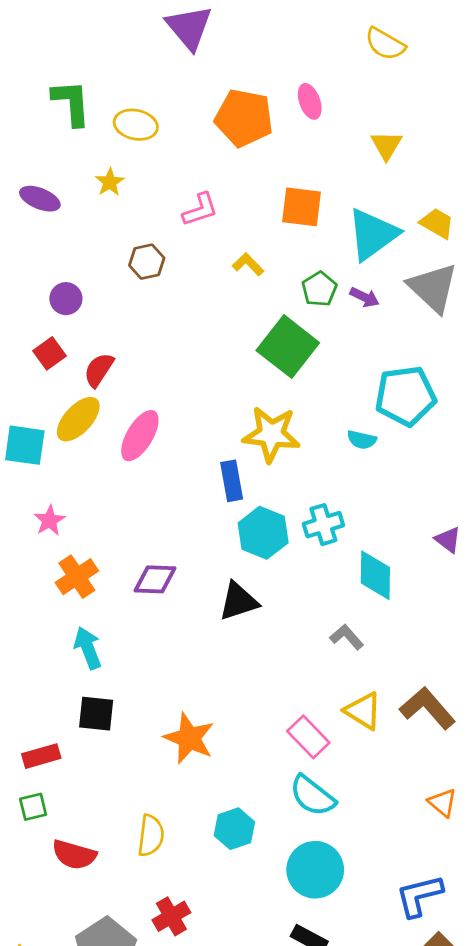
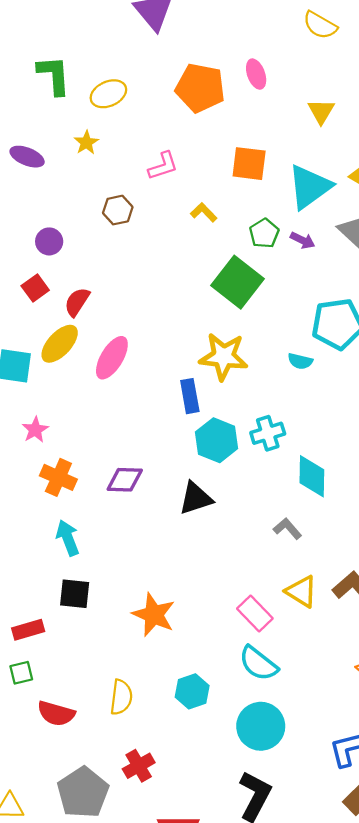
yellow ellipse: (136, 125) -> (108, 94), turned -36
orange cross: (77, 577) -> (58, 477), turned -32

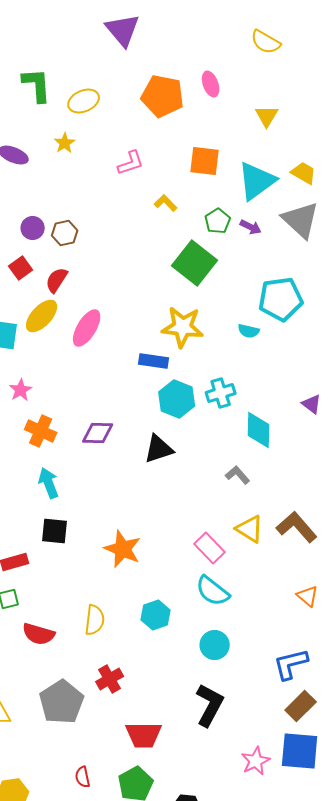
brown hexagon: (118, 210) -> (65, 233), moved
blue rectangle: (190, 396) -> (154, 361), turned -72
cyan circle: (261, 726) -> (215, 645), size x0.7

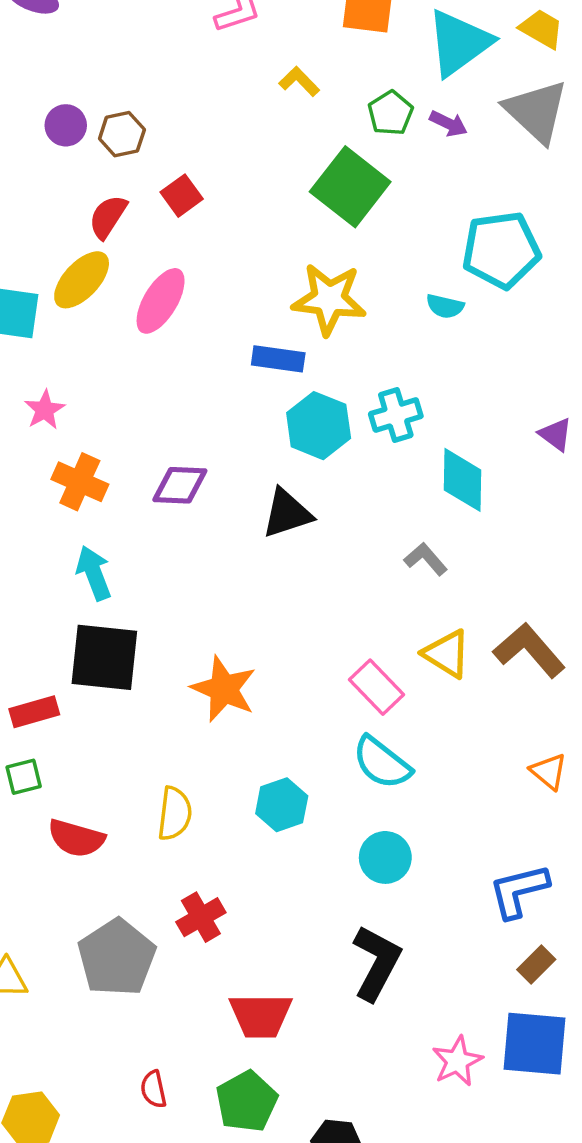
red square: (21, 268) -> (182, 196), moved
black square: (55, 531) -> (104, 657), size x1.5
brown rectangle: (301, 706) -> (536, 965), size x0.7

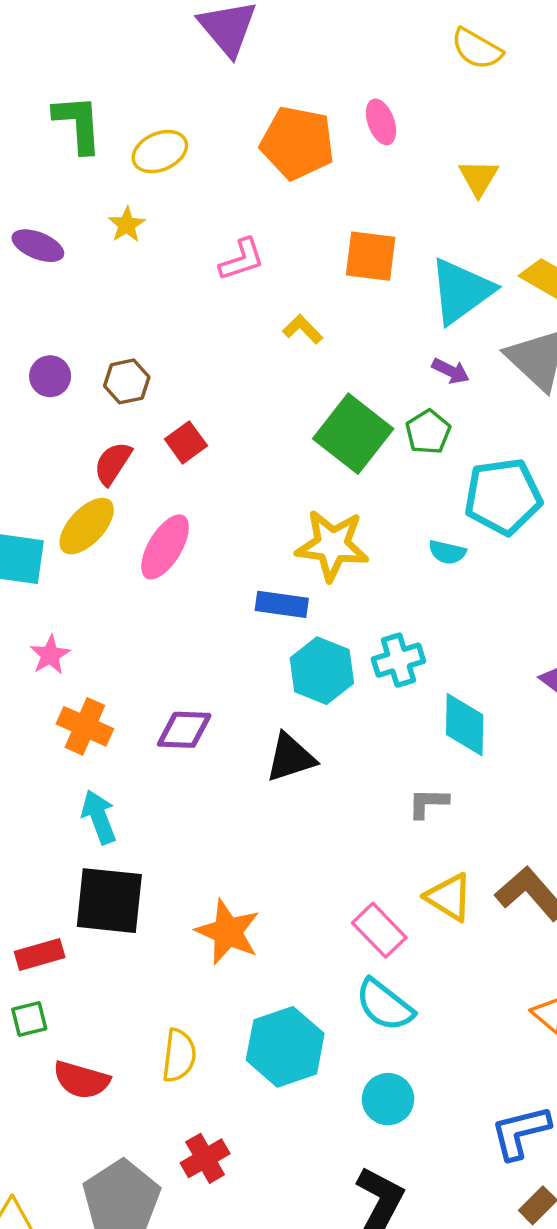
green pentagon: (391, 113) -> (428, 432), moved
purple circle: (66, 125) -> (50, 376), moved
gray L-shape: (426, 559) -> (428, 803), turned -48
cyan hexagon: (282, 805) -> (285, 1047), size x1.5

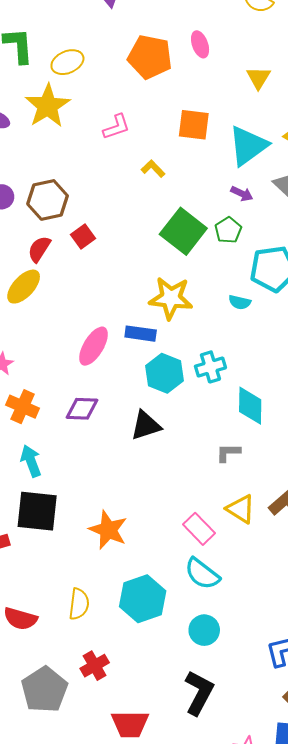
yellow star: (127, 225) -> (48, 106), size x2.0
brown hexagon: (127, 381) -> (48, 200), size x1.5
pink ellipse: (165, 547) -> (94, 346), moved

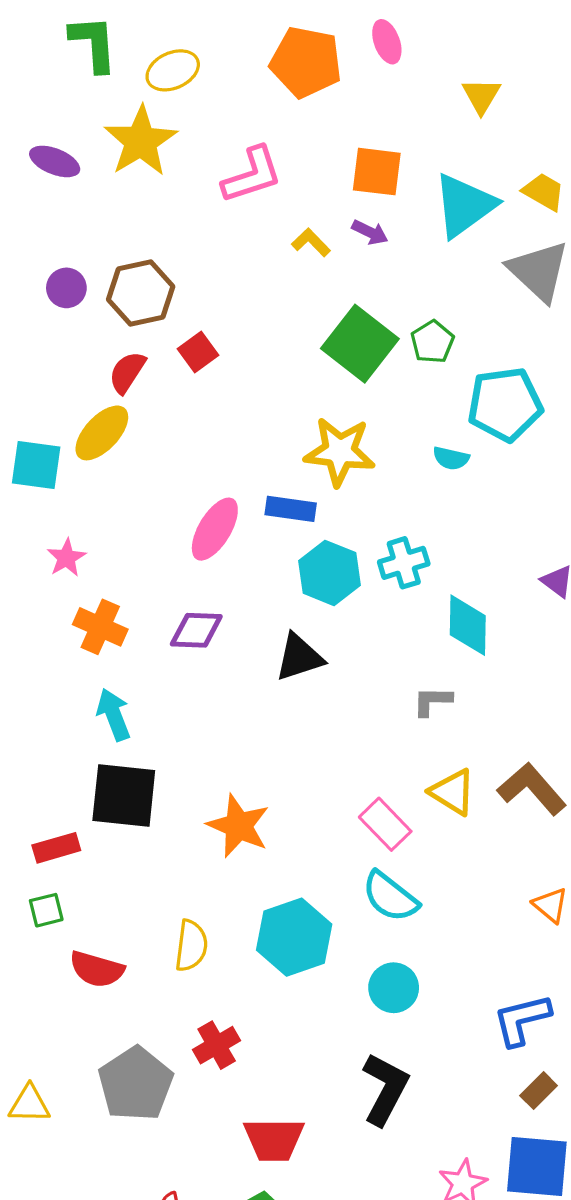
pink L-shape: (116, 127) -> (252, 175), size x1.4
purple arrow: (242, 194) -> (370, 232), moved

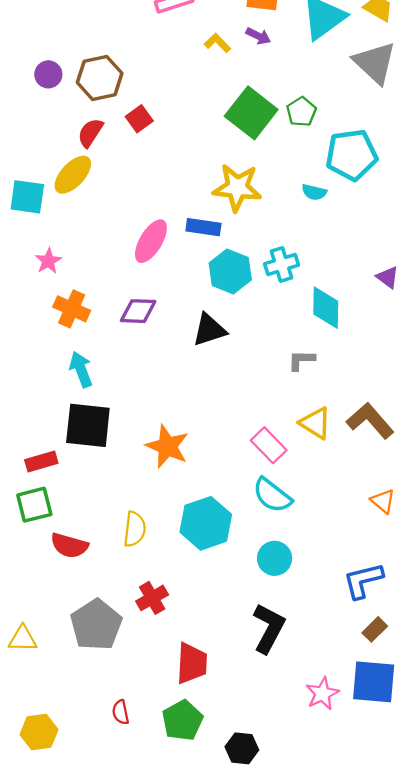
green square: (46, 910) -> (34, 505), size x1.5
red trapezoid: (274, 1140) -> (192, 663), turned -87

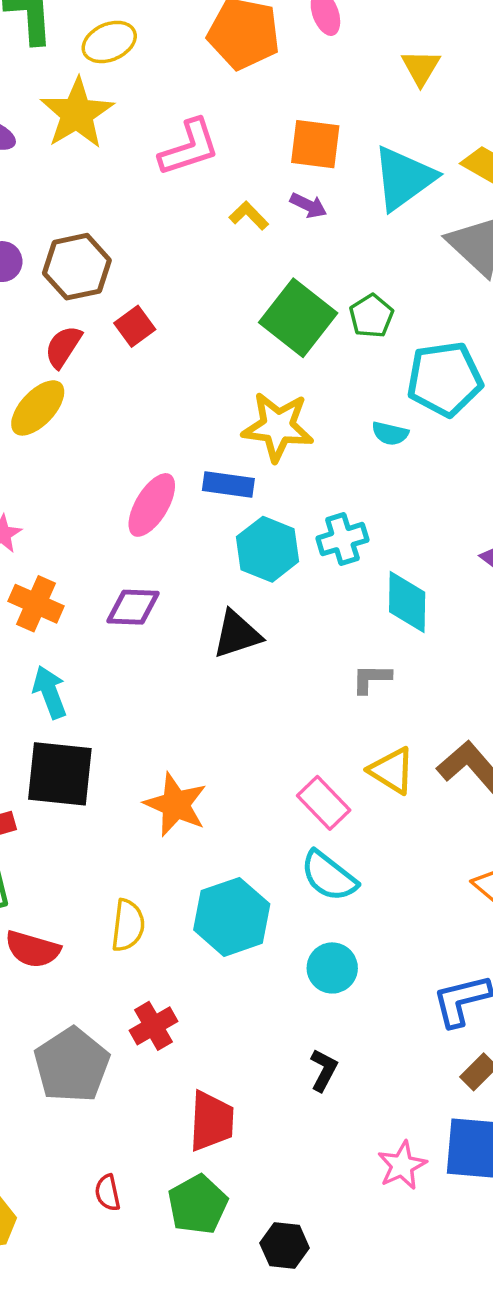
black L-shape: (269, 628) -> (324, 1070), size x0.6

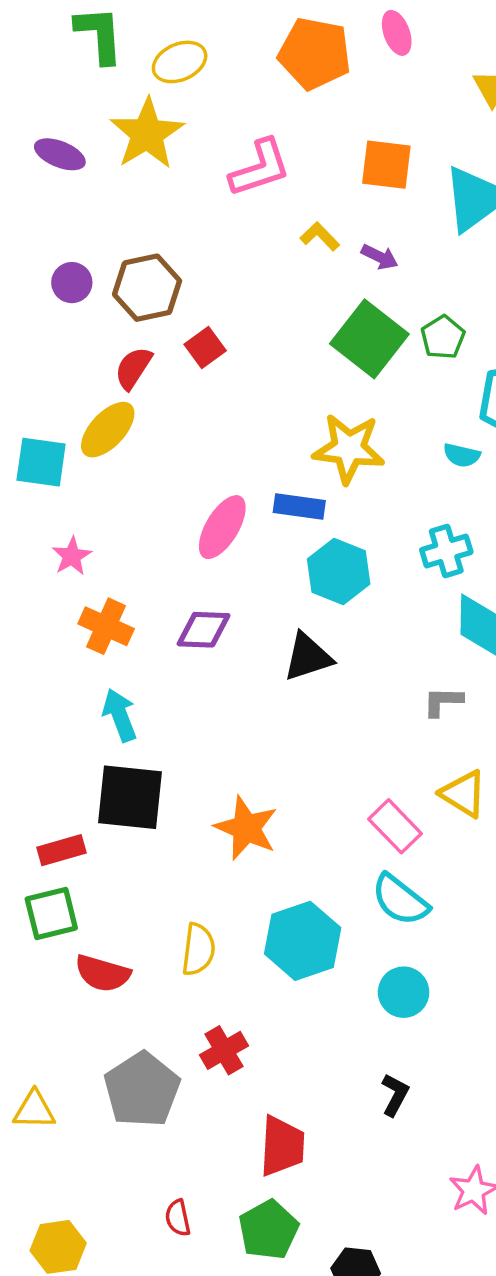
purple arrow: (308, 205) -> (380, 257), moved
cyan cross: (342, 539) -> (446, 551), moved

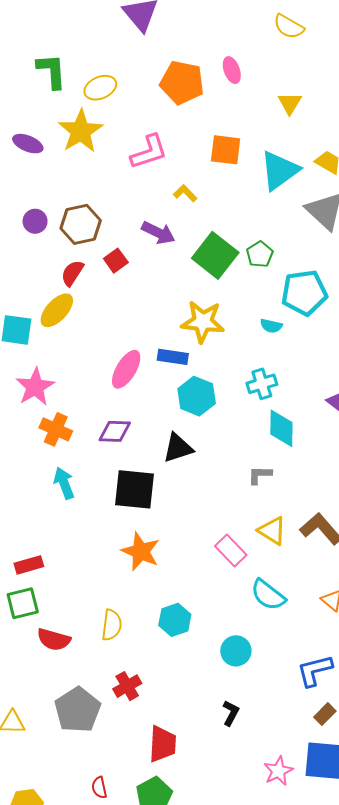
purple arrow: (380, 257) -> (158, 233), moved, size x1.5
pink star: (72, 556) -> (35, 387), size x1.6
black square: (130, 797) -> (134, 489), moved
cyan semicircle: (400, 900) -> (268, 595), moved
cyan hexagon: (303, 941) -> (175, 620), size x0.7

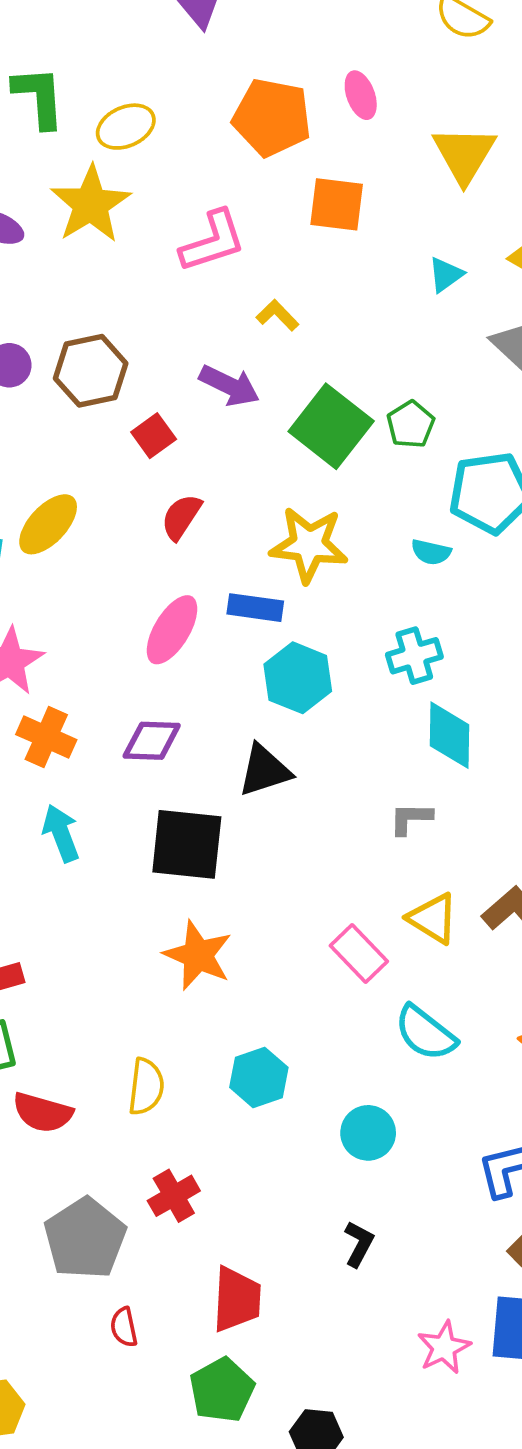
yellow triangle: (290, 103) -> (464, 154), size x1.5
orange square: (226, 150) -> (337, 204), moved
cyan triangle: (279, 171) -> (446, 275), size x0.5
red semicircle: (72, 273) -> (181, 517), moved
red semicircle: (99, 788) -> (124, 1327), moved

